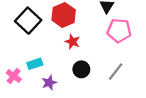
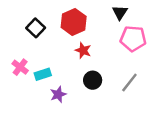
black square: (28, 21) -> (36, 28), size x0.7
pink cross: (14, 76) -> (20, 67), moved

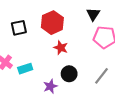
black square: (36, 28) -> (19, 28), turned 35
purple star: (58, 94) -> (50, 86), moved

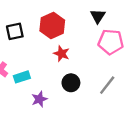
purple star: (50, 86) -> (39, 99), moved

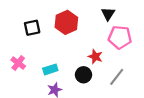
red star: (62, 54) -> (95, 57), moved
cyan rectangle: (22, 77) -> (50, 69), moved

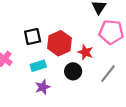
red hexagon: (66, 22) -> (60, 43), moved
black square: (32, 28) -> (33, 36), moved

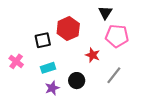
red hexagon: (60, 43) -> (68, 29), moved
black circle: (73, 71) -> (77, 81), moved

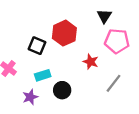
black square: (43, 40) -> (37, 46), turned 35
black circle: (77, 81) -> (62, 90), moved
purple star: (52, 88) -> (30, 97), moved

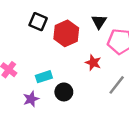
black triangle: (104, 16) -> (99, 22), moved
black square: (37, 46) -> (38, 22), moved

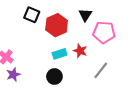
cyan rectangle: (44, 77) -> (60, 54), moved
purple star: (31, 99) -> (13, 74), moved

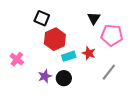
red hexagon: (57, 25) -> (55, 39), moved
purple star: (13, 74) -> (45, 76), moved

